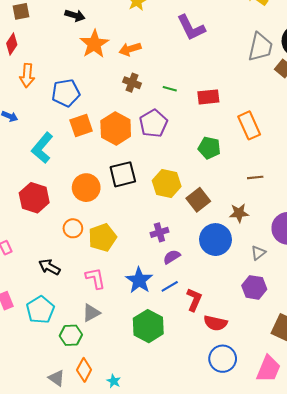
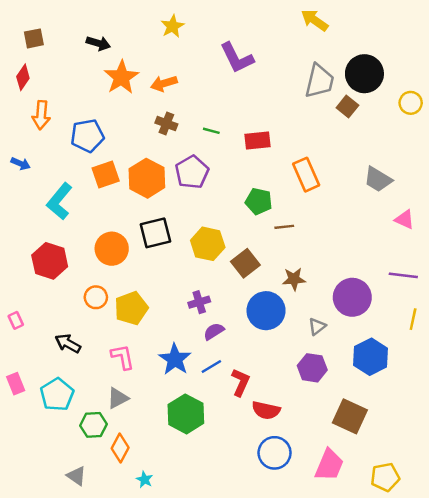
brown line: (255, 177) -> (284, 227), moved
orange diamond: (84, 370) -> (120, 448), moved

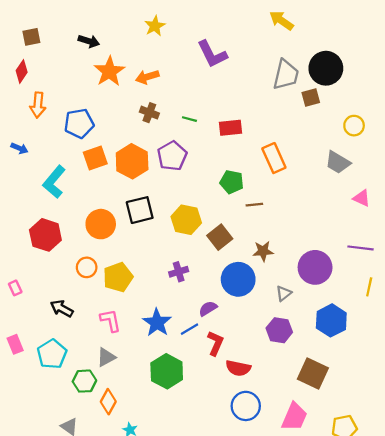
yellow circle: (411, 103) -> (354, 126), moved
brown square: (347, 106) -> (311, 97), turned 36
purple semicircle: (214, 331) -> (208, 309), moved

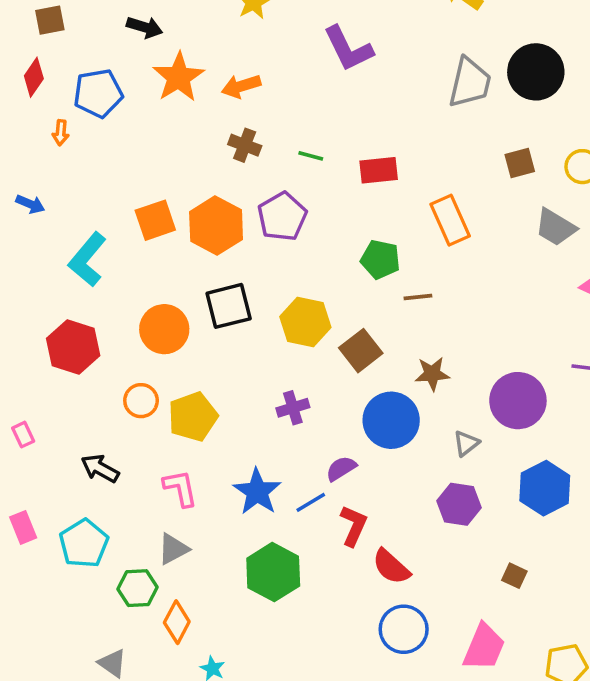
brown square: (311, 97) -> (520, 163), moved
orange arrow: (38, 105) -> (61, 133), size x0.6
blue pentagon: (79, 123) -> (98, 93), moved
red semicircle: (238, 368) -> (391, 567), turned 30
brown square: (313, 373) -> (514, 576), size x0.5

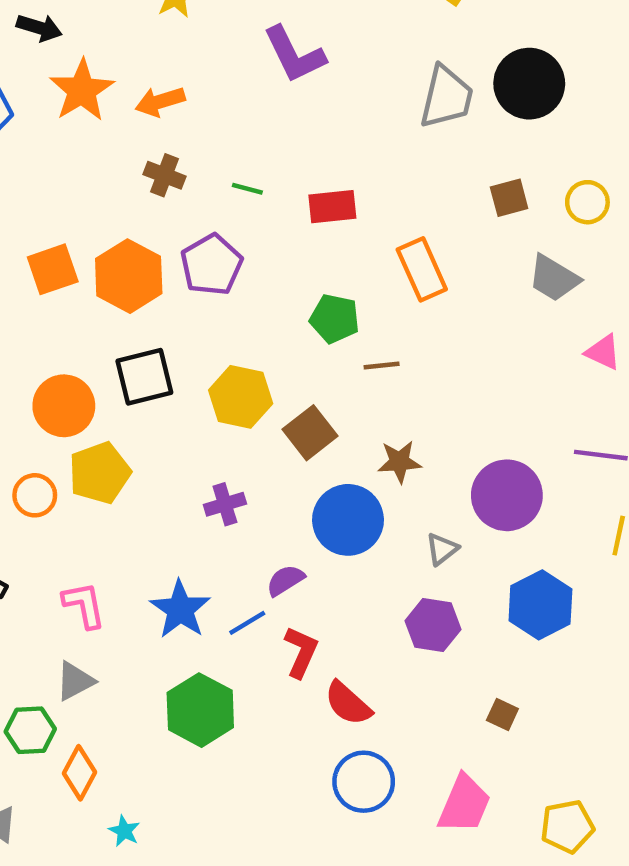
yellow pentagon: (193, 417) -> (100, 473), moved

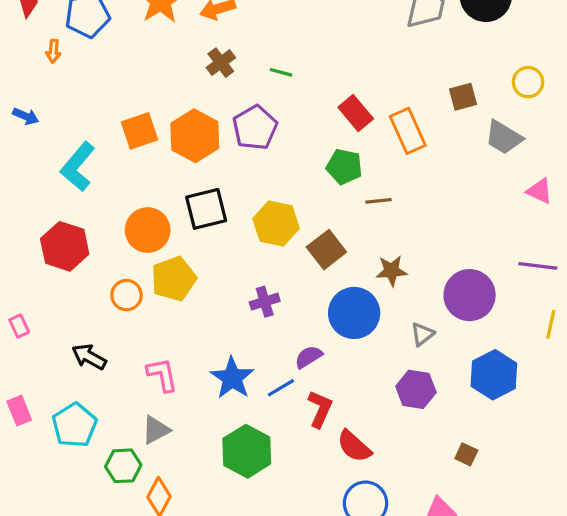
brown cross: (165, 175) -> (221, 63), turned 32
brown square: (509, 198) -> (463, 97), moved
red rectangle: (332, 207) -> (356, 113), moved, turned 56

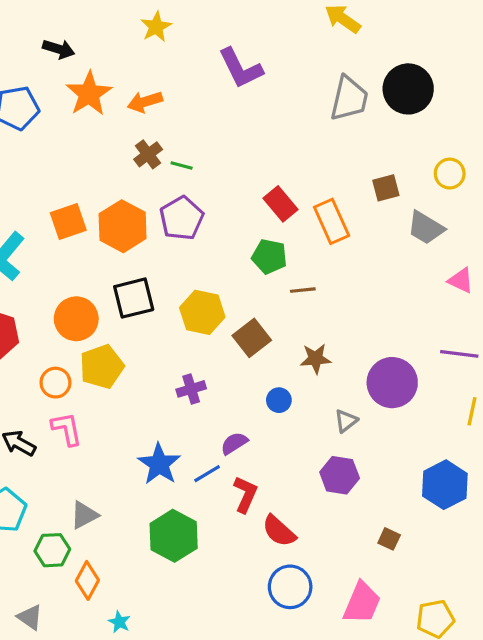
green line: (281, 72) -> (182, 166), moved
blue circle: (354, 313) -> (279, 400), size x0.5
pink L-shape: (162, 375) -> (67, 429), moved
blue hexagon: (494, 375) -> (445, 485), moved

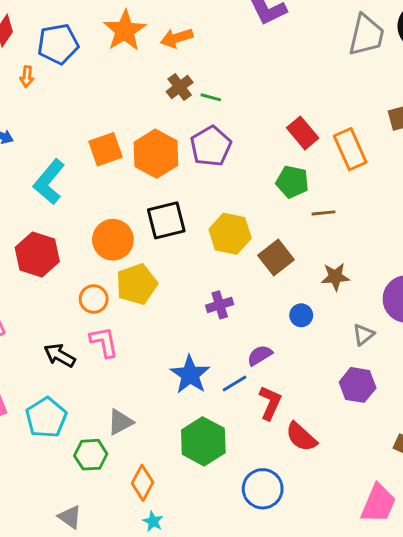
orange diamond: (87, 580) -> (143, 483), moved
blue circle: (290, 587) -> (263, 489), moved

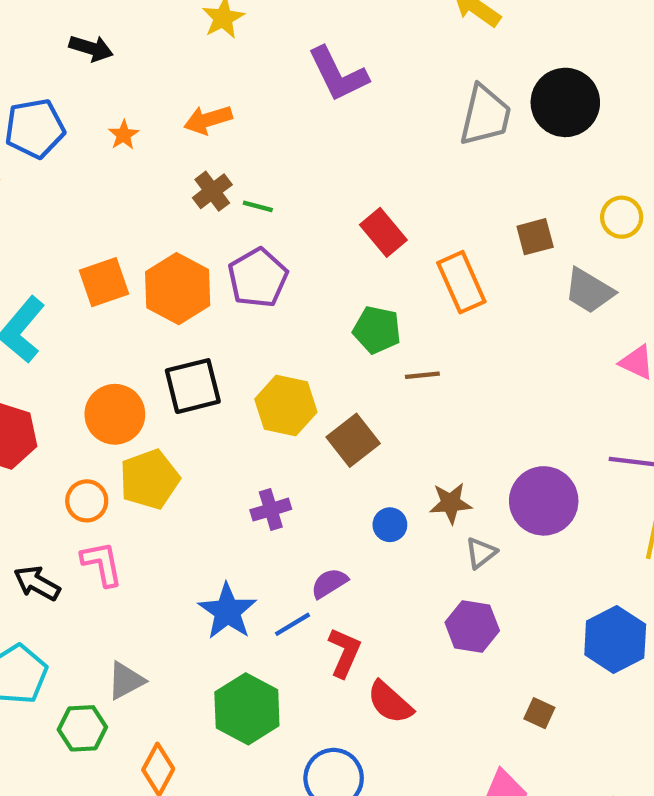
orange star: (125, 31) -> (124, 135), moved, size x0.5
red rectangle: (303, 133) -> (383, 232), moved
brown star: (335, 277) -> (451, 503), moved

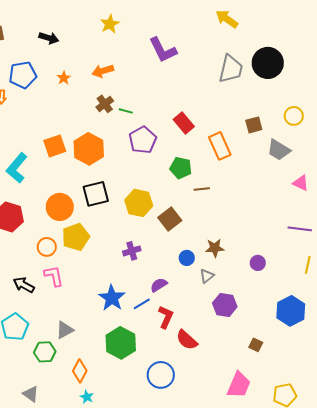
purple pentagon: (258, 278) -> (143, 140), moved
purple circle: (544, 501) -> (258, 263), moved, size x0.5
gray triangle: (481, 553) -> (207, 276), moved

